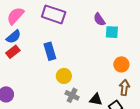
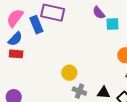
blue rectangle: (50, 51) -> (36, 25), moved
red rectangle: (13, 52) -> (16, 54), turned 48

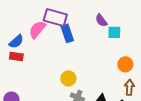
pink semicircle: (15, 18) -> (37, 29), moved
blue rectangle: (36, 25) -> (67, 33), moved

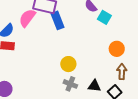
cyan square: (114, 32) -> (104, 17), turned 32
yellow circle: (68, 78) -> (68, 64), moved

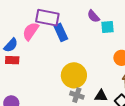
cyan square: (104, 17) -> (108, 27), turned -32
yellow circle: (68, 64) -> (74, 75), size x1.6

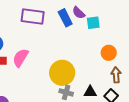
pink semicircle: (31, 31) -> (21, 58), moved
blue rectangle: (61, 32) -> (65, 18), moved

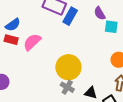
blue rectangle: (65, 18) -> (70, 16), moved, turned 42

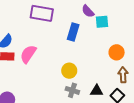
blue rectangle: (70, 16) -> (73, 32), moved
yellow circle: (68, 67) -> (69, 71), size x0.6

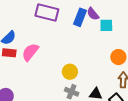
blue rectangle: (73, 32) -> (80, 17), moved

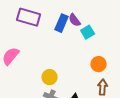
cyan square: (106, 25) -> (88, 32), turned -32

